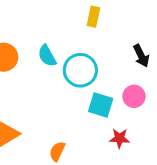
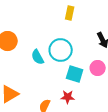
cyan semicircle: (47, 56) -> (38, 57), moved
red star: (119, 138) -> (68, 97), moved

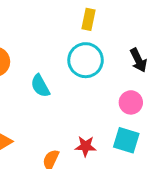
cyan circle: (61, 50) -> (86, 60), moved
cyan square: (75, 74) -> (126, 140), moved

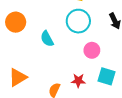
pink circle: (131, 102) -> (92, 50), moved

